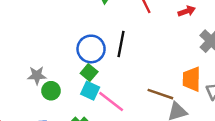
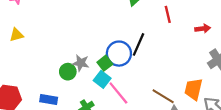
blue circle: (91, 49) -> (119, 54), moved
gray star: (37, 75) -> (81, 63), moved

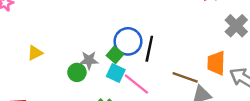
yellow triangle: (16, 35) -> (35, 53), moved
black line: (139, 44) -> (149, 49), moved

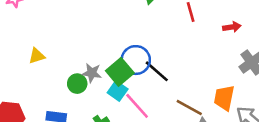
black line: (149, 49) -> (157, 71), turned -70
green square: (115, 55) -> (120, 72), size x1.5

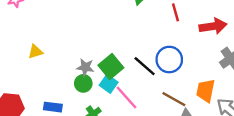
red arrow: (232, 27) -> (213, 26), size x1.6
blue circle: (136, 60) -> (169, 60), moved
green circle: (77, 84) -> (83, 83), moved

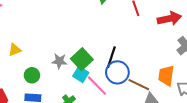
blue circle: (169, 60) -> (117, 72), moved
black line: (145, 66) -> (111, 57), turned 70
green circle: (83, 83) -> (32, 75), moved

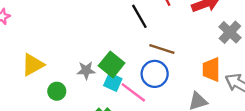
yellow triangle: (15, 50) -> (33, 65), size x1.5
black line: (111, 57) -> (139, 16), moved, turned -40
brown line: (139, 85) -> (162, 49), moved

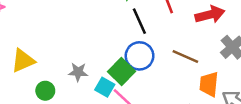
brown line: (162, 49) -> (185, 57), moved
green square: (112, 64) -> (122, 72), moved
blue circle: (155, 74) -> (140, 56), moved

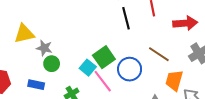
blue circle: (140, 56) -> (130, 69), moved
gray star: (78, 72) -> (44, 48), moved
green circle: (45, 91) -> (52, 64), moved

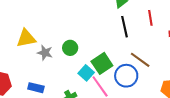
brown line: (159, 54) -> (140, 60), moved
green circle: (52, 64) -> (70, 48), moved

